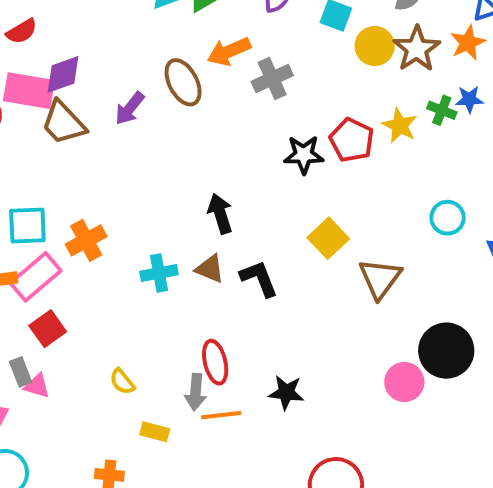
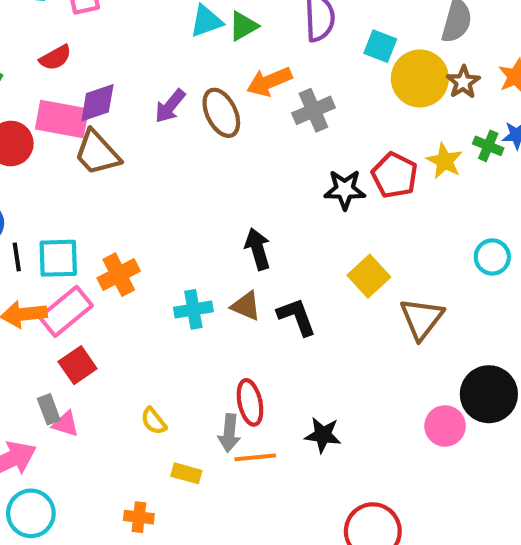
yellow circle: (375, 46) -> (420, 78), size x1.4
brown star: (417, 49) -> (463, 82), size x0.7
purple arrow: (130, 108) -> (170, 106), moved

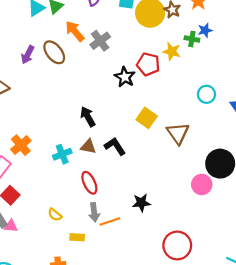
orange arrow: (269, 82) -> (75, 31), turned 85
black star: (345, 190) -> (125, 77), turned -30
red ellipse: (250, 402) -> (89, 183), moved

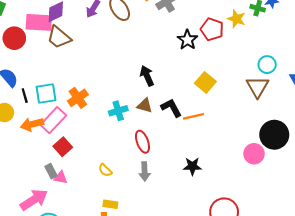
brown triangle: (178, 133) -> (257, 87), moved
orange line: (110, 222) -> (194, 116), moved
yellow rectangle: (77, 237) -> (110, 204), moved

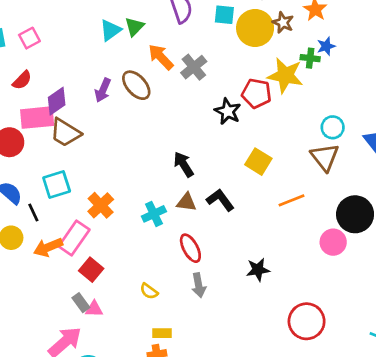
yellow star: (236, 19) -> (285, 75), size x1.5
cyan square: (46, 94) -> (57, 184), moved
orange line: (194, 116) -> (291, 200), moved

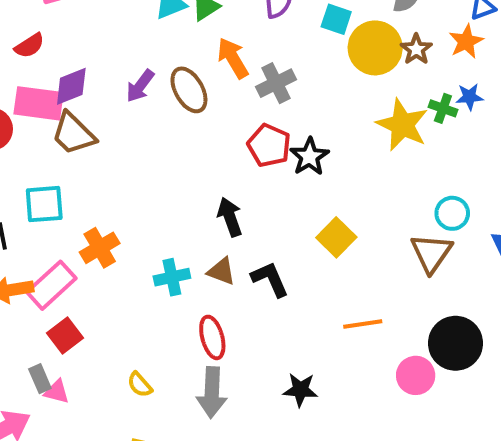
red pentagon: (256, 93) -> (269, 145), moved
orange line: (291, 200) -> (363, 324), moved
gray arrow: (199, 285) -> (212, 392), size x1.4

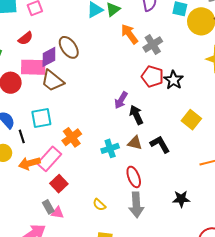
purple arrow: (140, 86) -> (121, 100), moved
brown ellipse: (189, 90) -> (69, 47), moved

